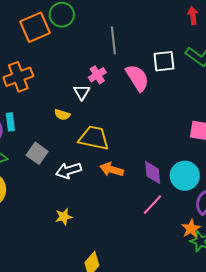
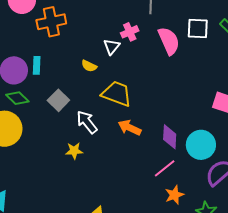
white arrow: (69, 171) -> (87, 122), turned 60
yellow star: (64, 217) -> (74, 151), moved
orange star: (191, 229) -> (174, 195), moved

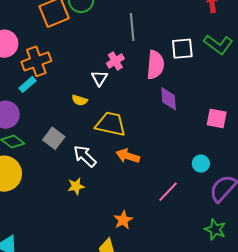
pink semicircle: (169, 41) -> (155, 65), turned 36
cyan rectangle: (37, 65) -> (27, 84), moved, turned 54
purple diamond: (170, 137) -> (169, 99), moved
cyan circle: (201, 145) -> (201, 164), size x0.6
orange star: (174, 195) -> (123, 220), moved

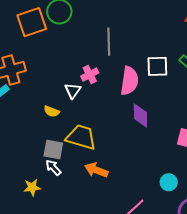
gray square: (54, 138) -> (53, 150), moved, turned -30
white arrow: (85, 156) -> (53, 168), size x0.7
yellow star: (76, 186) -> (32, 187), moved

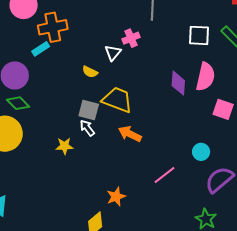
pink semicircle: (129, 81) -> (205, 77), moved

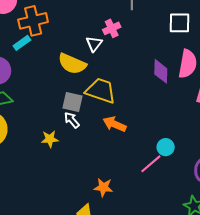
yellow semicircle: (90, 72) -> (72, 64), size x1.8
cyan circle: (201, 152) -> (166, 147), moved
orange star: (116, 197) -> (103, 187), turned 30

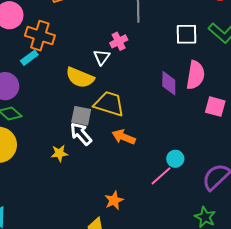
orange cross: (33, 21) -> (40, 36), turned 32
white arrow: (72, 120) -> (81, 134), size x1.4
orange star: (103, 187) -> (114, 200), turned -30

